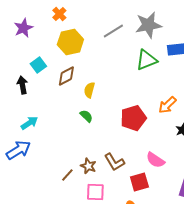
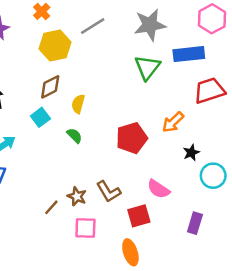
gray line: (113, 31) -> (93, 26), moved
green triangle: (146, 60) -> (147, 67), turned -30
cyan square: (38, 65) -> (40, 117), moved

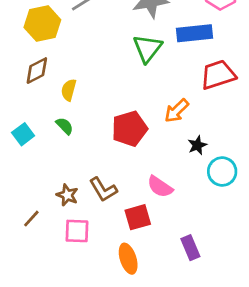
cyan square: (40, 117) -> (23, 134), moved
brown line: (51, 207) -> (31, 219), moved
purple rectangle: (195, 223) -> (190, 248), moved, turned -40

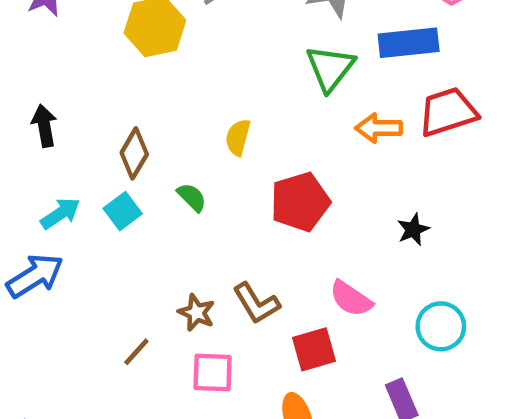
brown diamond: (37, 71) -> (134, 153), moved, turned -32
yellow semicircle: (69, 90) -> (238, 137), moved
orange arrow: (177, 111) -> (379, 128), moved, turned 44
cyan circle: (222, 172) -> (441, 326), moved

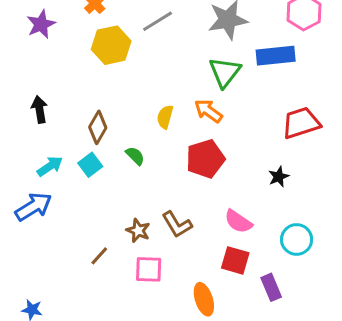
red trapezoid: (448, 112) -> (301, 123), moved
orange arrow: (379, 128) -> (208, 111), moved, turned 36
red square: (314, 349) -> (235, 260), moved, turned 32

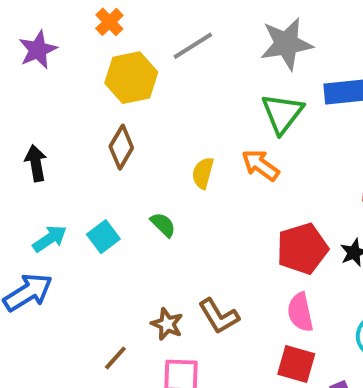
brown diamond: (98, 127) -> (121, 147), moved
red pentagon: (205, 159) -> (302, 249), moved
pink semicircle: (238, 222) -> (300, 312), turned 44

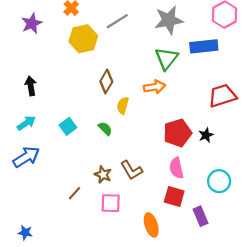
brown diamond: (121, 147) -> (106, 81), moved
orange arrow: (260, 165) -> (154, 87), turned 135
yellow semicircle: (203, 173) -> (123, 106), moved
green semicircle: (163, 225) -> (105, 129), moved
cyan arrow: (50, 239) -> (26, 123), moved

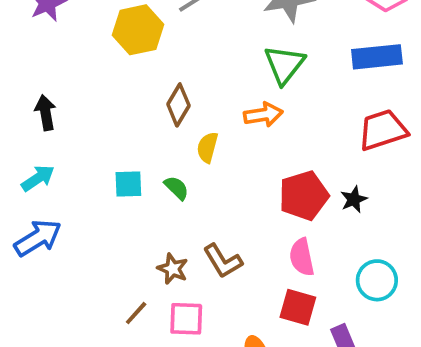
blue rectangle: (204, 46) -> (377, 57), moved
cyan square: (68, 126) -> (128, 184), moved, turned 35
brown line: (74, 193) -> (136, 313), moved

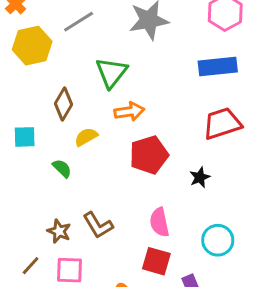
green triangle: (284, 65) -> (111, 73), moved
yellow semicircle: (207, 147) -> (86, 137), turned 45
cyan square: (128, 184) -> (25, 137), moved
red pentagon: (304, 196) -> (149, 155), moved

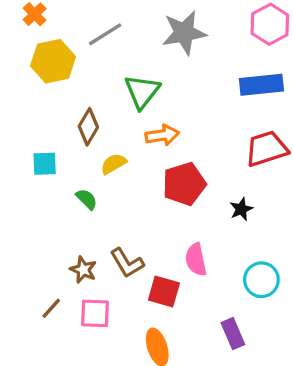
red square: (156, 261) -> (164, 292), moved

